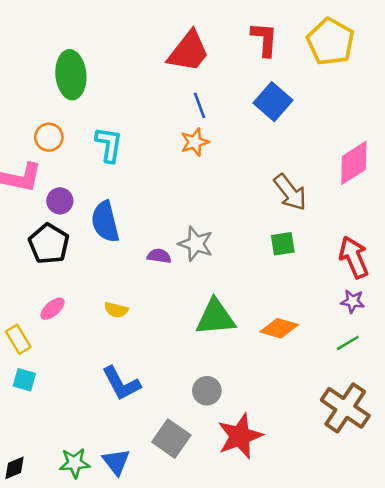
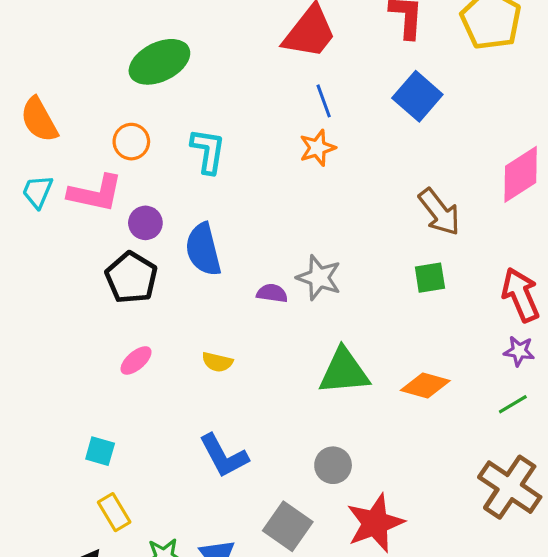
green ellipse: (71, 75) -> (159, 62), turned 69
yellow rectangle: (18, 339) -> (114, 512), moved

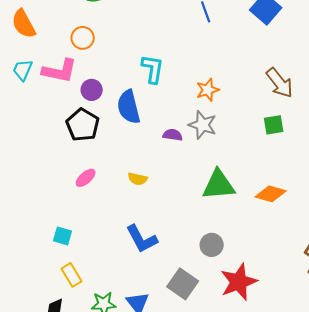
orange star: (317, 148) -> (208, 90), moved
cyan L-shape: (208, 151) -> (153, 69), moved

